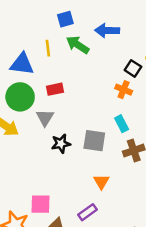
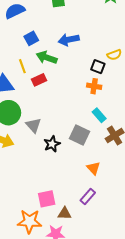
red rectangle: (55, 89) -> (39, 80), moved
gray square: (94, 141) -> (79, 135), turned 30

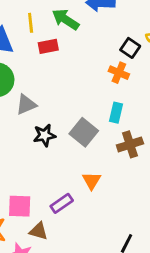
cyan rectangle: (99, 115) -> (116, 113), turned 40
gray triangle: (33, 125) -> (26, 104), turned 35
purple rectangle: (88, 197) -> (62, 203), moved

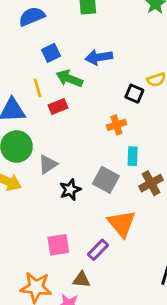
orange cross: (119, 73) -> (116, 125), moved, turned -30
orange triangle: (92, 181) -> (122, 223), size x1.6
pink square: (20, 206) -> (58, 245), moved

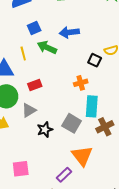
red rectangle: (58, 107) -> (35, 85), moved
cyan rectangle: (133, 156) -> (92, 106), size x1.5
pink square: (58, 245) -> (21, 169), moved

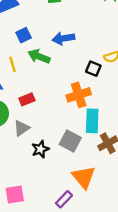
orange cross: (81, 83) -> (79, 95), size x1.5

